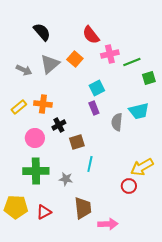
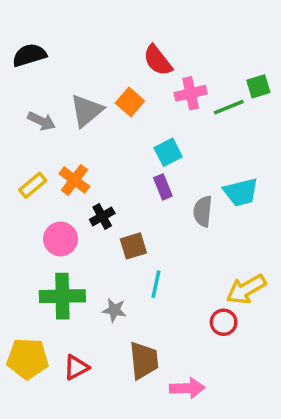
black semicircle: (42, 32) -> (29, 55), moved, turned -66
green square: (149, 78) -> (258, 86), moved
orange cross: (43, 104) -> (74, 180), turned 30

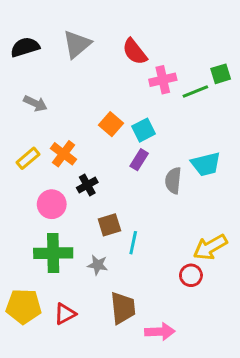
orange square: (130, 102) -> (111, 124), moved
gray triangle: (87, 111) -> (77, 44), moved
purple rectangle: (163, 187) -> (139, 160), turned 54
brown square: (133, 246) -> (109, 225), moved

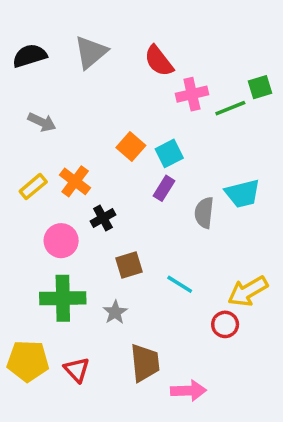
cyan line: (133, 243) -> (180, 284), moved, turned -70
gray star: (98, 265) -> (115, 312), turned 30
red triangle: (65, 314) -> (77, 370), turned -45

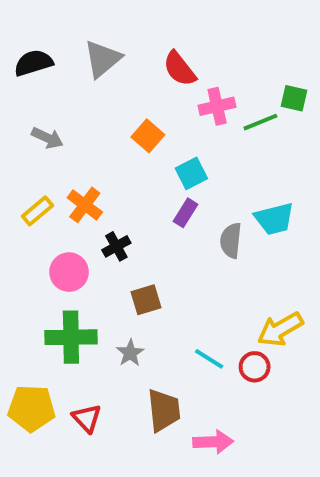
green square: (260, 87) -> (294, 98), turned 30
orange square: (131, 146) -> (148, 136), moved
cyan line: (180, 284) -> (209, 359), moved

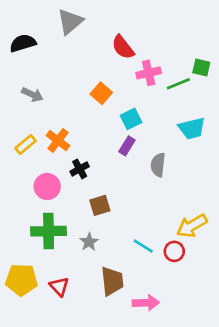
gray triangle: (103, 59) -> (70, 22), moved
cyan trapezoid: (274, 219) -> (192, 128), moved

